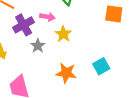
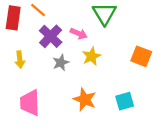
orange square: (114, 14) -> (141, 56), moved
purple cross: (24, 25) -> (51, 36), turned -30

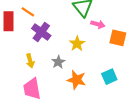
pink arrow: (79, 34) -> (98, 24), moved
yellow arrow: (20, 60) -> (30, 61), moved
gray star: (61, 63) -> (58, 62), moved

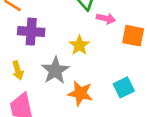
purple cross: (41, 32) -> (31, 32), turned -30
gray star: (58, 62) -> (55, 70), size x1.5

